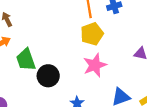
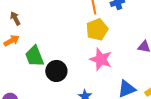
pink star: (95, 65) -> (101, 59), turned -30

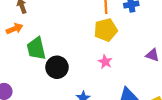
pink star: (101, 59) -> (105, 62), size x0.6

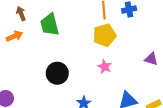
green trapezoid: (36, 49) -> (50, 25), moved

